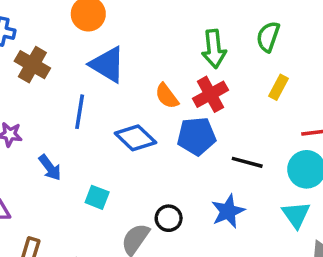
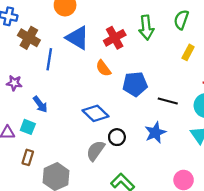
red cross: (210, 94) -> (115, 38), moved
orange semicircle: (167, 96) -> (103, 68), moved
blue line: (80, 112) -> (49, 59), moved
blue diamond: (135, 138) -> (95, 113), moved
cyan square: (97, 197) -> (28, 127), moved

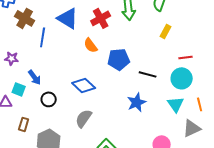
cyan square: (28, 127) -> (19, 89), moved
black circle: (117, 137) -> (49, 99), moved

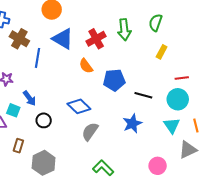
gray semicircle: (84, 118) -> (90, 132), moved

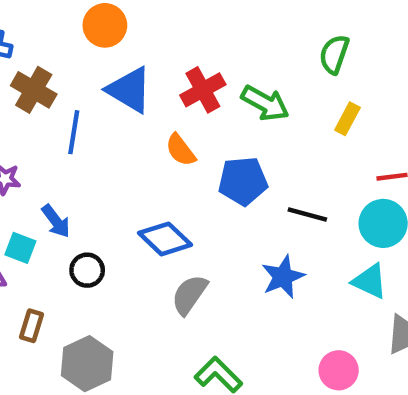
green arrow: (124, 30) -> (265, 103), moved, turned -55
cyan triangle: (172, 125) -> (370, 281), turned -30

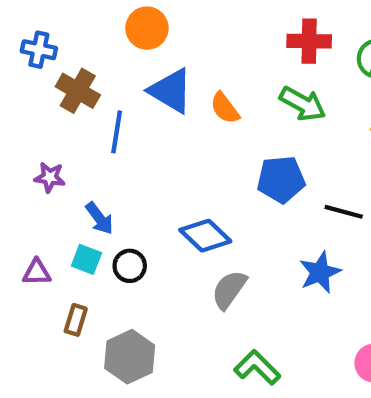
red cross: (203, 90) -> (309, 41), moved, turned 30
orange semicircle: (181, 150) -> (225, 108), moved
cyan square: (20, 248) -> (86, 259), moved

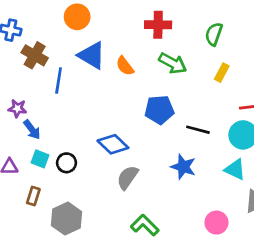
red cross: (309, 41) -> (158, 25), moved
blue arrow: (99, 218) -> (32, 130), moved
blue star: (320, 272) -> (183, 167), turned -30

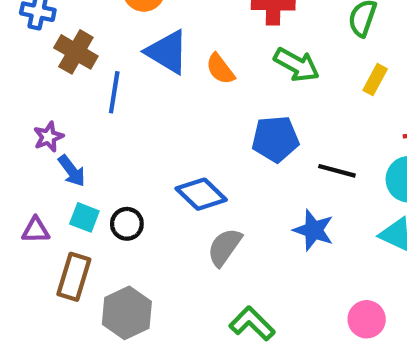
purple star: (17, 108) -> (48, 137), turned -30
brown rectangle: (33, 196) -> (74, 277), size x1.5

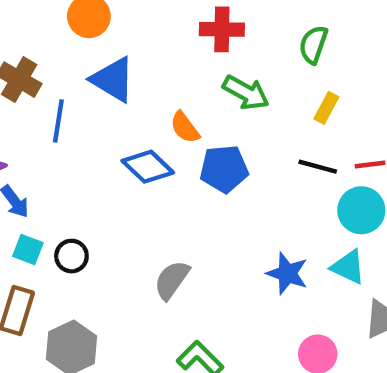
orange semicircle: (220, 69) -> (185, 127), moved
black line: (337, 171) -> (318, 167), moved
blue diamond: (201, 194) -> (148, 167), moved
blue star: (314, 230) -> (287, 273), moved

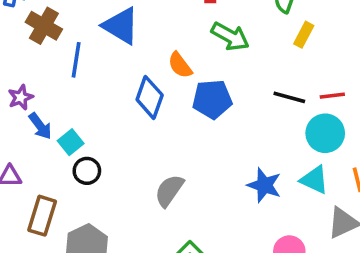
yellow rectangle: (326, 108) -> (304, 35), moved
blue diamond: (148, 167) -> (150, 97), turned 66
cyan square: (28, 249) -> (71, 142), moved, turned 30

